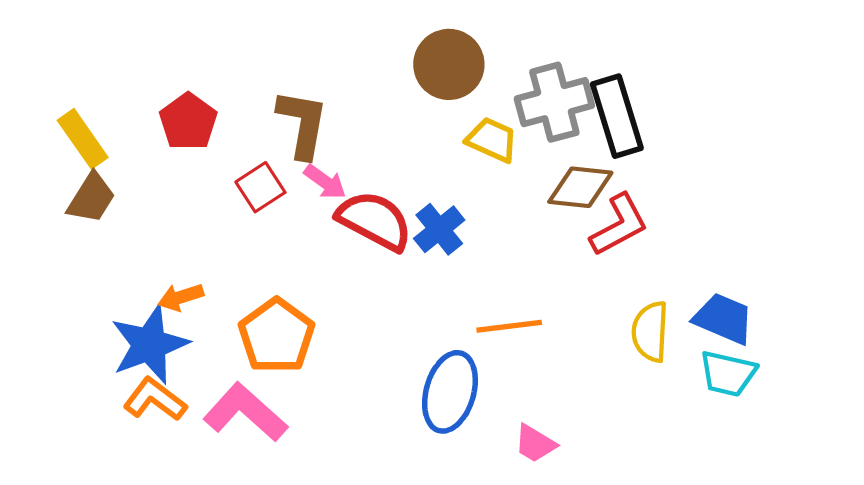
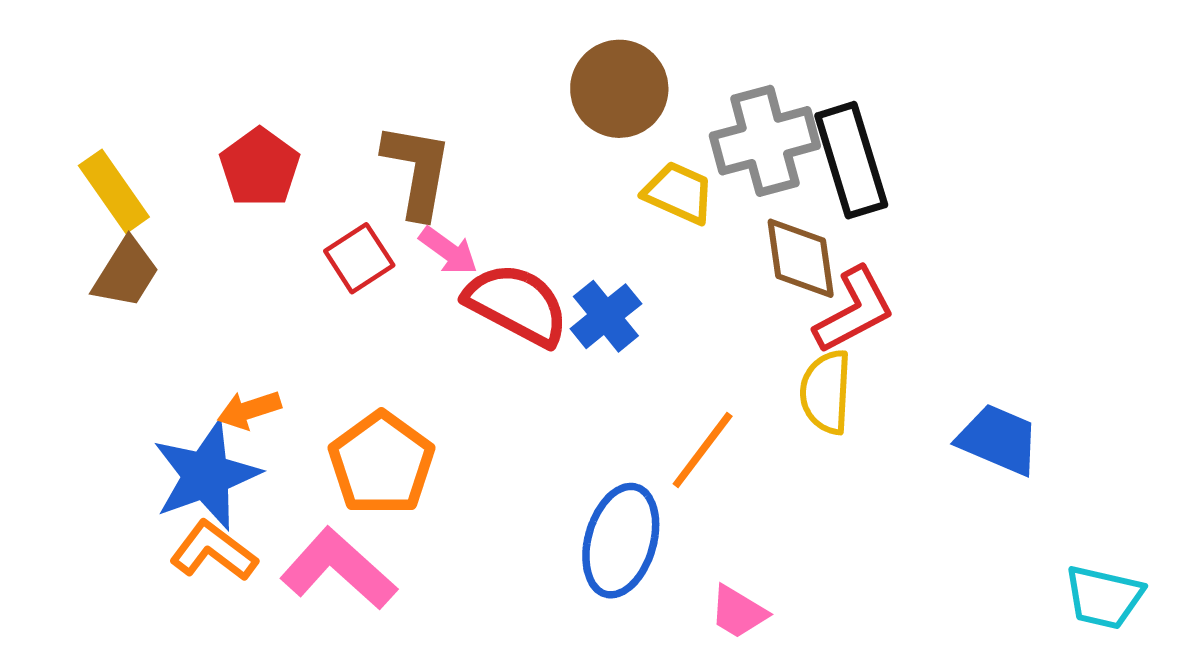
brown diamond: (580, 187) -> (801, 258), turned 76
orange line: (509, 326) -> (703, 450), turned -46
yellow semicircle: (650, 332) -> (826, 392), moved
cyan trapezoid: (728, 374) -> (1104, 597), moved

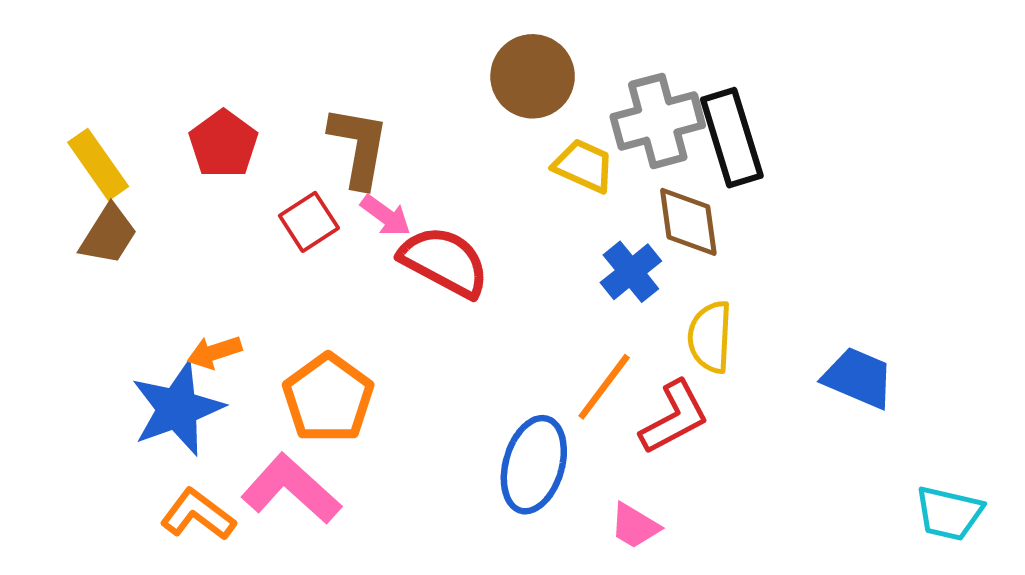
red L-shape: (854, 310) -> (674, 417), moved
blue cross: (606, 316) -> (631, 272), moved
orange L-shape: (214, 551) -> (198, 514), moved

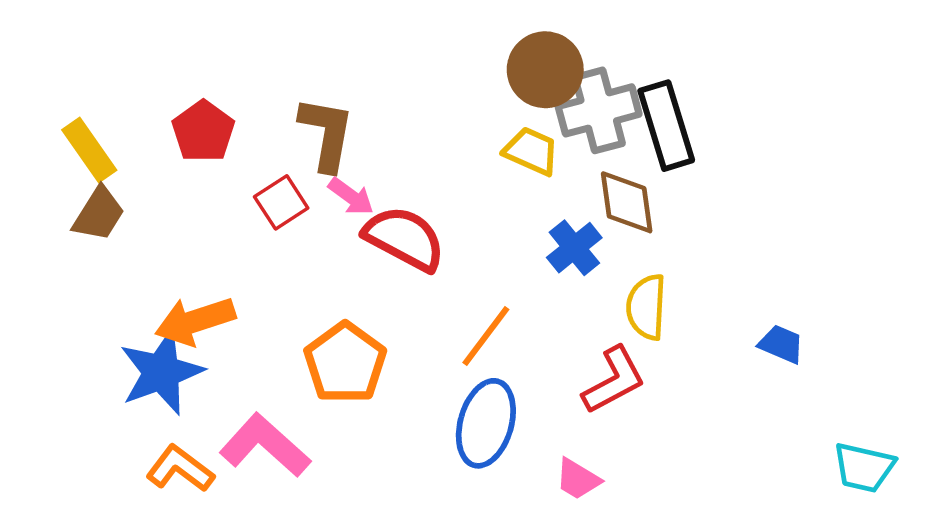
brown circle: (533, 76) -> (545, 70), moved
orange arrow: (214, 352) -> (195, 321), size x1.6
blue trapezoid: (858, 378) -> (781, 344), size x0.7
orange line: (604, 387) -> (486, 336), moved
orange pentagon: (328, 398) -> (345, 363), moved

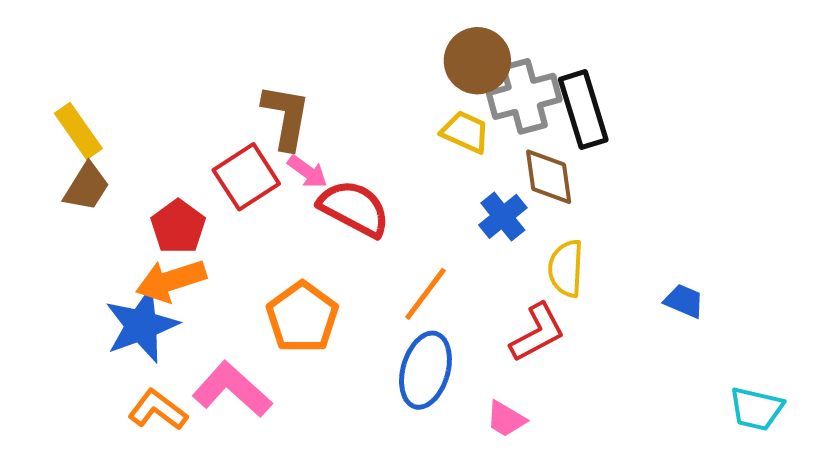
red pentagon: (203, 131) -> (178, 227), moved
red square: (281, 202) -> (246, 177), size x1.4

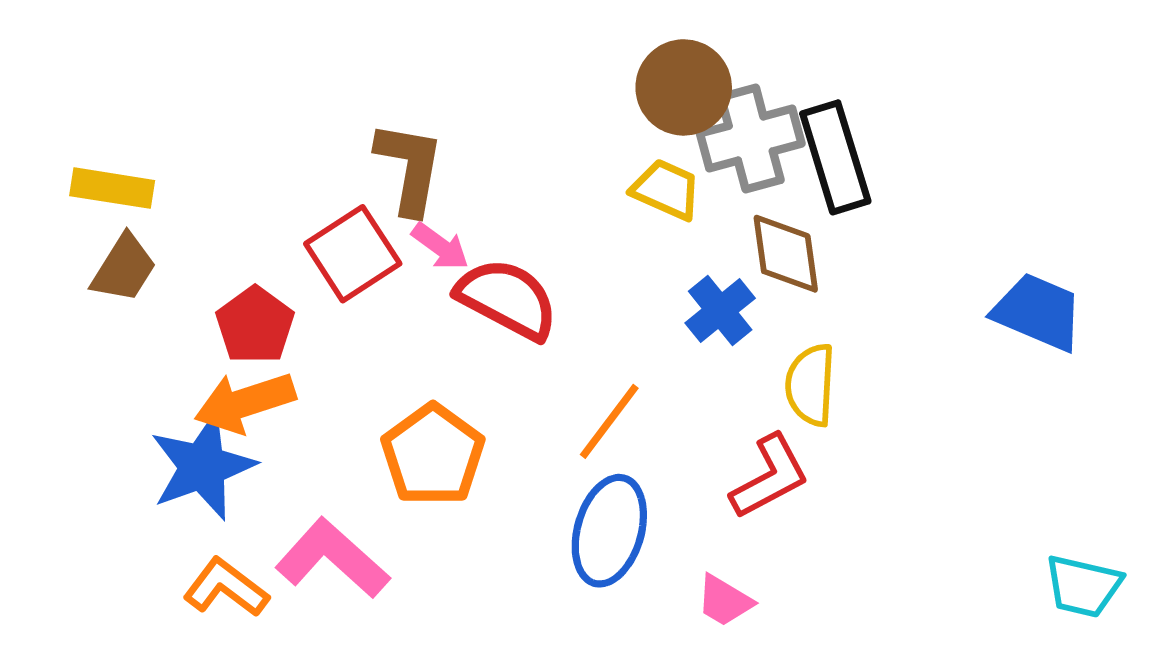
yellow rectangle: (78, 131) -> (112, 188), turned -46
blue trapezoid: (684, 301) -> (1038, 312), moved, size x1.6

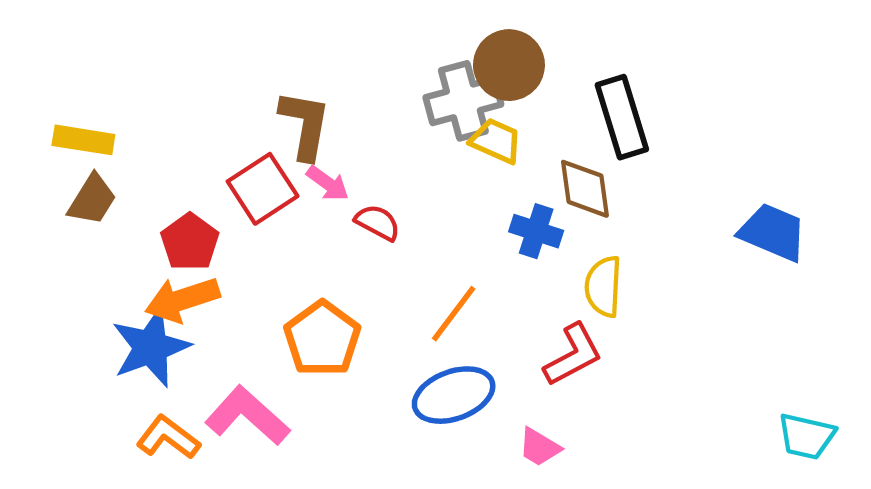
gray cross: (751, 139) -> (463, 101), moved
red semicircle: (507, 299) -> (378, 222), size x0.6
blue cross: (720, 311) -> (536, 231), turned -33
blue ellipse: (609, 531) -> (454, 395), turned 54

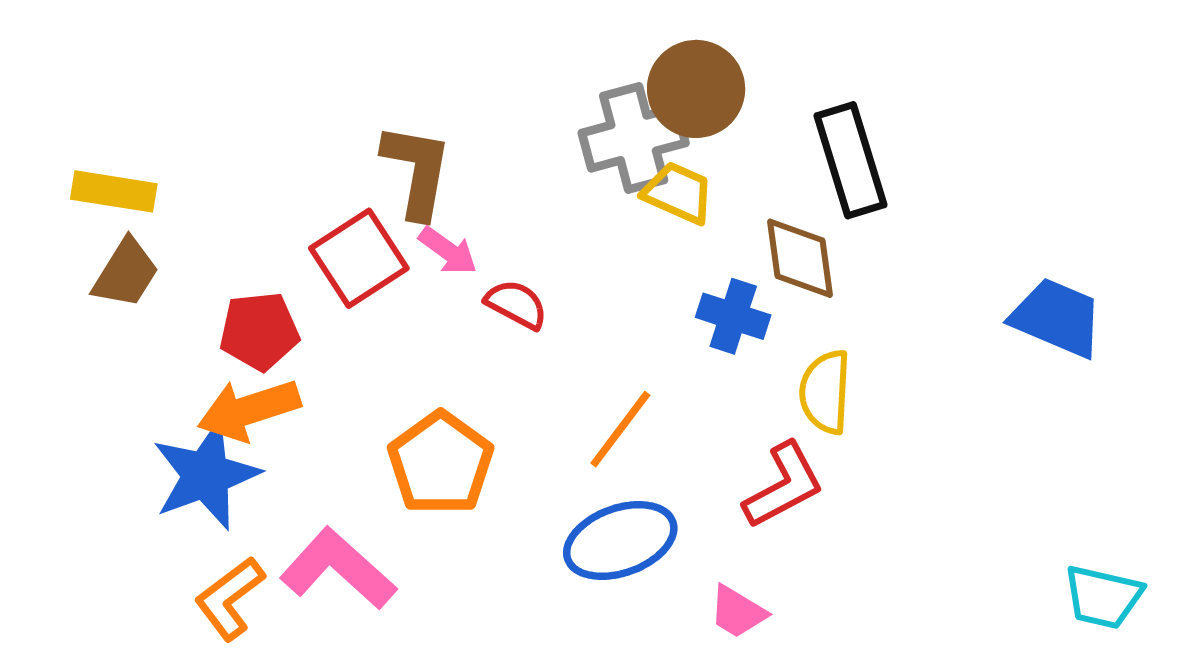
red pentagon: (190, 242) -> (259, 331), turned 30
orange L-shape: (168, 437) -> (230, 598), turned -74

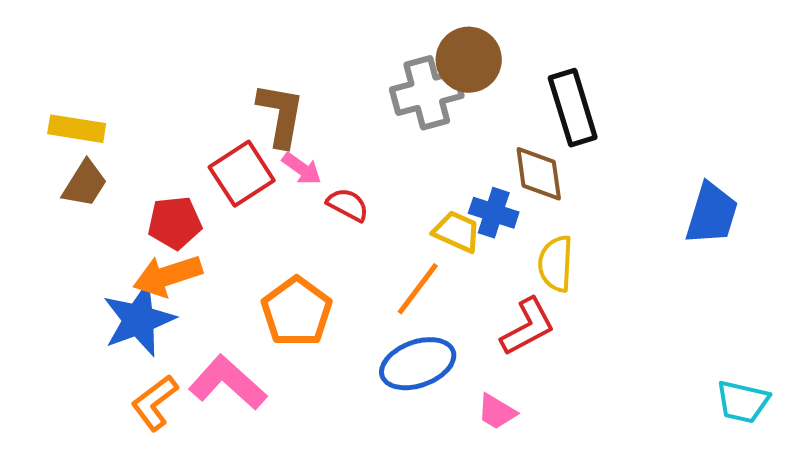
yellow trapezoid: (678, 193) -> (457, 232), moved
blue trapezoid: (1057, 318) -> (712, 214), turned 84

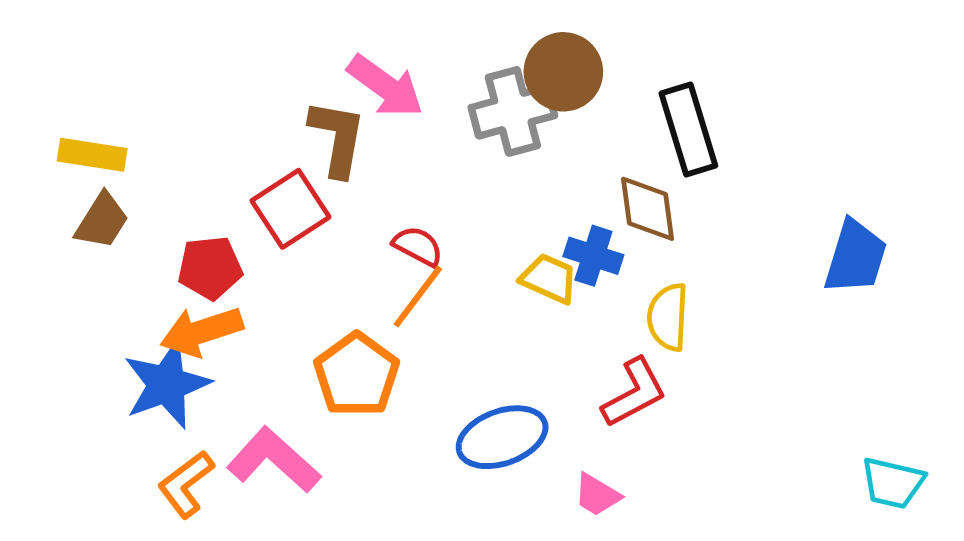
pink arrow: (302, 169) -> (385, 86), moved, size x1.6
orange line: (418, 289) -> (418, 297), moved

